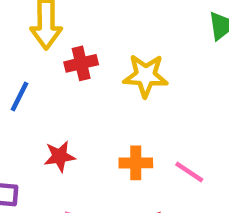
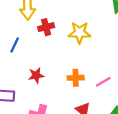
pink line: (189, 172) -> (103, 82), turned -63

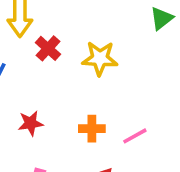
red cross: (46, 27) -> (48, 48), turned -35

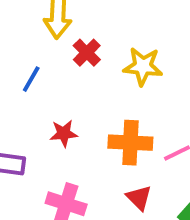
orange cross: (92, 129) -> (130, 143), size x1.5

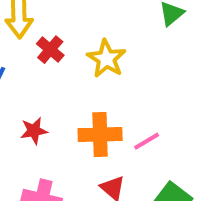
yellow star: (143, 66) -> (106, 59), turned 30

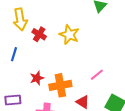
orange cross: (100, 135) -> (60, 85), moved

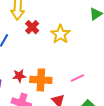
red star: (37, 78) -> (19, 76), moved

